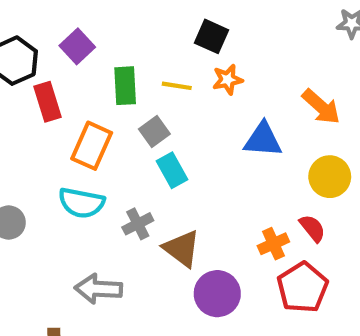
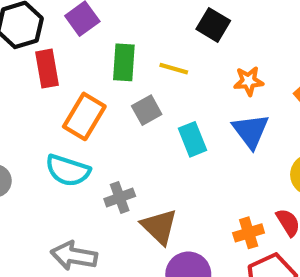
orange star: (228, 80) -> (249, 81), moved
blue triangle: (263, 140) -> (251, 131), turned 42
cyan rectangle: (172, 170) -> (192, 139), moved

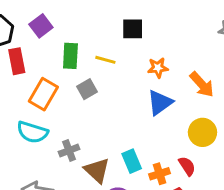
black square: (213, 25) -> (133, 29), turned -30
blue triangle: (251, 131) -> (160, 103), turned 32
cyan rectangle: (192, 139) -> (132, 161), moved

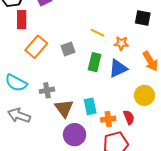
black square: (133, 29) -> (143, 18), moved
green rectangle: (70, 56) -> (95, 62), moved
yellow line: (105, 60) -> (97, 33), moved
cyan semicircle: (32, 132) -> (16, 83), moved

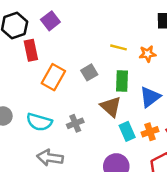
blue triangle: (118, 68) -> (150, 97), moved
brown triangle: (64, 108) -> (111, 107), moved
orange cross: (108, 119) -> (150, 132), moved

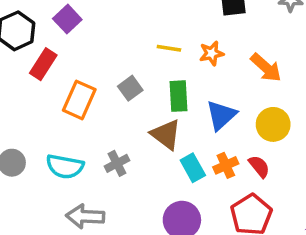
red rectangle: (31, 50) -> (43, 64), turned 50

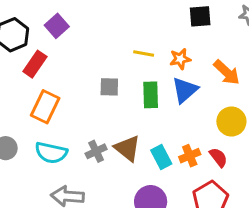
gray square: (130, 88) -> (109, 87), turned 36
orange rectangle: (79, 100) -> (45, 107), moved
blue triangle: (221, 115) -> (185, 90), moved
brown triangle: (166, 134) -> (127, 148), moved

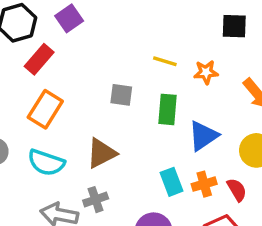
blue triangle: (185, 90) -> (203, 136), moved
brown triangle: (127, 148) -> (101, 153), moved, turned 48
gray cross: (96, 151) -> (96, 200), moved

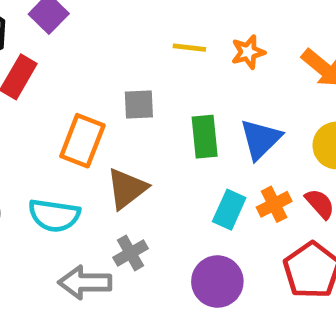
orange rectangle: (45, 109) -> (82, 141), moved
green rectangle: (167, 109) -> (205, 137), moved
cyan rectangle: (172, 182) -> (229, 210), turned 56

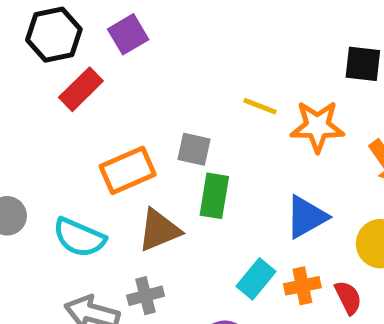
orange star: (248, 52) -> (317, 126), size x1.5
green rectangle: (205, 137) -> (214, 196), moved
orange rectangle: (82, 141) -> (128, 170), turned 30

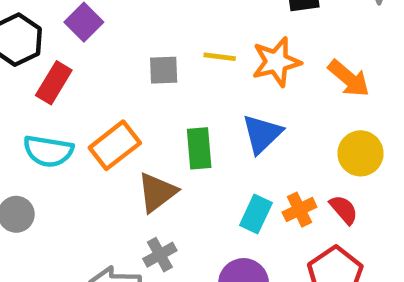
gray square: (194, 149) -> (164, 70), moved
blue triangle: (306, 217) -> (262, 134), moved
cyan semicircle: (79, 237) -> (48, 151), moved

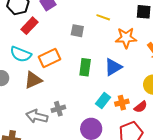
yellow line: (220, 57) -> (103, 17), moved
brown triangle: (157, 192) -> (33, 80), moved
red semicircle: (344, 210) -> (141, 107), turned 80

